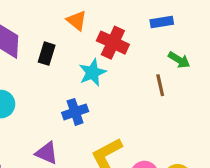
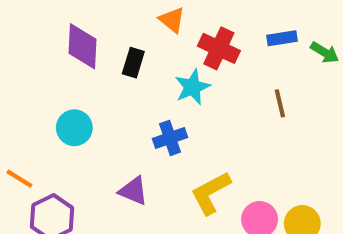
blue rectangle: (162, 22) -> (282, 38), moved
green arrow: (179, 60) -> (325, 52), moved

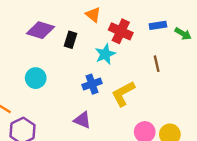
purple diamond: (82, 46) -> (40, 30), turned -76
purple triangle: (133, 191) -> (82, 120), moved
yellow L-shape: (211, 193) -> (123, 94), moved

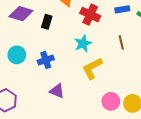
cyan star: (105, 54) -> (83, 43), moved
blue cross: (92, 84) -> (46, 60), moved

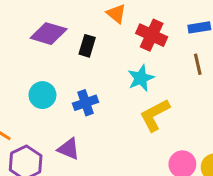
brown line: (121, 42) -> (198, 64), moved
purple triangle: (57, 91) -> (69, 149), moved

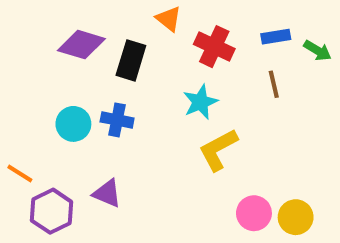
black rectangle: (87, 46) -> (131, 60), size x1.4
blue cross: (86, 103) -> (117, 120), moved, turned 30

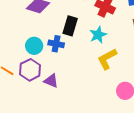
black rectangle: (131, 60) -> (70, 26), moved
purple hexagon: (52, 211) -> (30, 70), moved

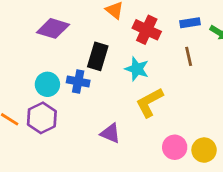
cyan star: (98, 35) -> (137, 69), turned -30
purple triangle: (51, 81) -> (110, 133), moved

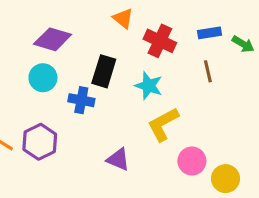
cyan circle: (47, 84) -> (43, 78), moved
pink circle: (175, 147) -> (192, 161), moved

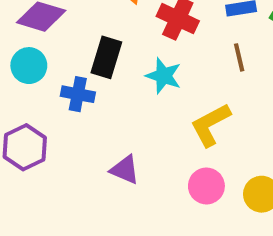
yellow L-shape: (163, 124) -> (210, 125), moved
pink circle: (192, 161) -> (206, 186), moved

